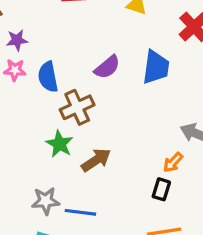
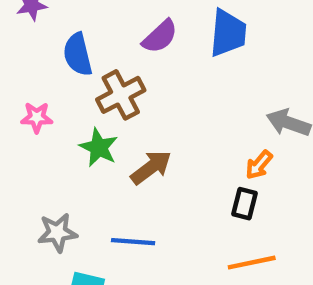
pink star: (15, 70) -> (37, 117), moved
gray star: (46, 201) -> (57, 233), moved

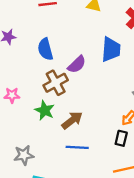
purple semicircle: (160, 37) -> (77, 64), moved
blue semicircle: (78, 54) -> (45, 49), moved
blue line: (133, 242) -> (77, 147), moved

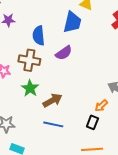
blue trapezoid: (111, 49) -> (72, 22), moved
brown cross: (56, 83) -> (29, 60), moved, turned 30

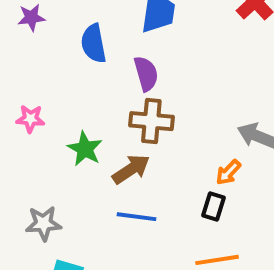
purple semicircle: (64, 53) -> (146, 74), turned -66
brown cross: (29, 60) -> (151, 121), moved

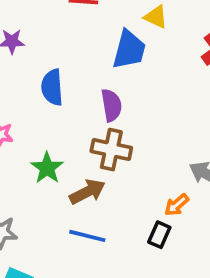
blue semicircle: (94, 43) -> (52, 87), moved

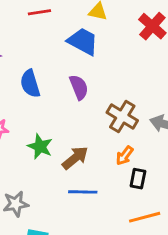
blue trapezoid: (129, 50) -> (83, 41), turned -64
brown cross: (111, 150) -> (122, 116), moved, turned 32
orange arrow: (177, 205) -> (125, 156), moved

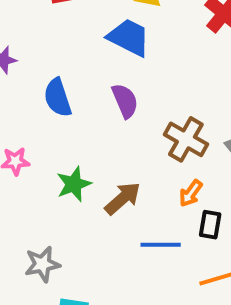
green star: (40, 147) -> (74, 184), turned 30
blue line: (83, 192) -> (161, 245), moved

